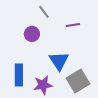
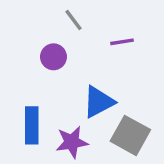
blue triangle: (59, 61) -> (99, 102), turned 35
gray square: (78, 81) -> (130, 135), turned -30

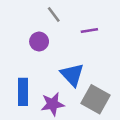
blue triangle: (99, 102) -> (72, 75), turned -45

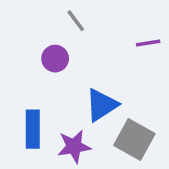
purple line: (89, 30) -> (148, 43), moved
blue triangle: (72, 75) -> (102, 105), turned 40

